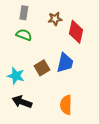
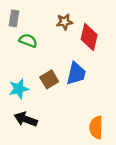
gray rectangle: (24, 13) -> (14, 18), moved
cyan star: (16, 76) -> (19, 89), turned -30
orange semicircle: (66, 105) -> (96, 127), moved

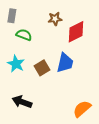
red diamond: (89, 37) -> (76, 32), turned 50
cyan star: (19, 89) -> (16, 64), moved, turned -30
orange semicircle: (96, 127) -> (82, 109), turned 48

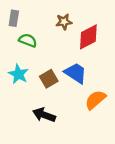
blue trapezoid: (65, 63) -> (76, 73), turned -70
black arrow: (22, 102) -> (44, 115), moved
orange semicircle: (82, 109) -> (95, 100), moved

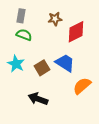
gray rectangle: (14, 18) -> (21, 16), moved

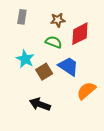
green semicircle: (24, 35) -> (54, 42), moved
cyan star: (16, 64) -> (25, 59), moved

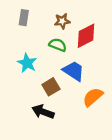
brown square: (44, 72) -> (51, 87), moved

